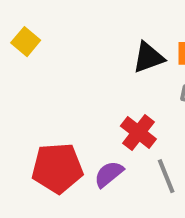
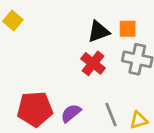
red cross: (138, 133) -> (93, 63), moved

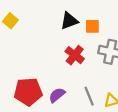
orange square: (128, 29) -> (92, 26), moved
black triangle: (99, 32) -> (69, 21), moved

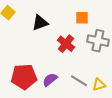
black triangle: (69, 21) -> (40, 23), moved
gray line: (89, 96) -> (79, 81), turned -36

